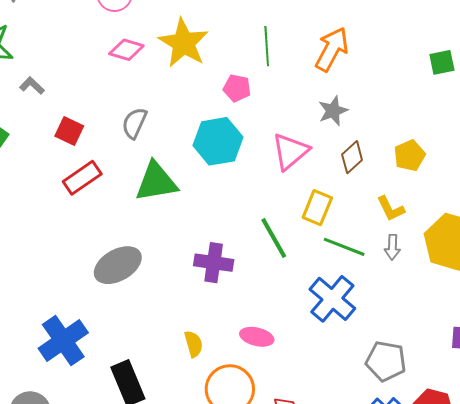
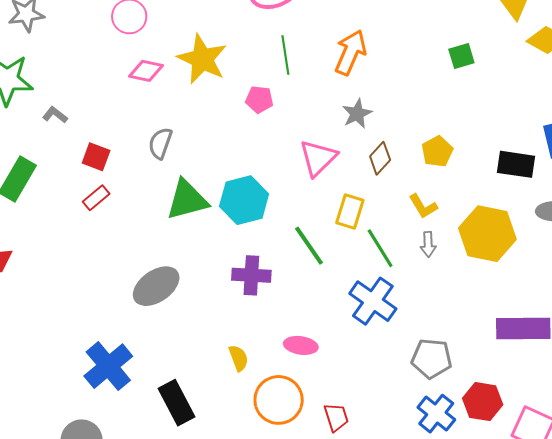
cyan hexagon: (218, 141) -> (244, 200), moved
red rectangle: (82, 178) -> (96, 198), moved, size x0.7
green line: (344, 247) -> (380, 248), turned 42

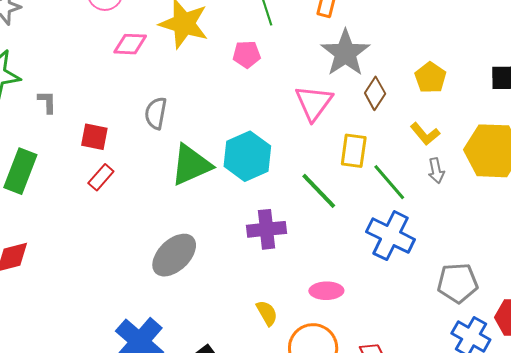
gray star: (357, 114) -> (345, 53), size x1.6
gray L-shape: (55, 115) -> (47, 102), turned 60

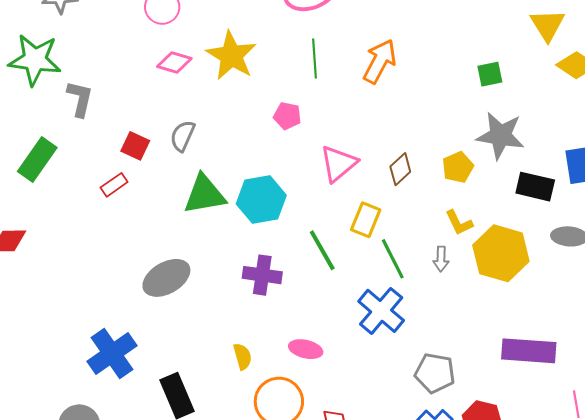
gray star: (345, 53) -> (500, 136), moved, turned 30
pink pentagon: (247, 54) -> (287, 116), moved
gray L-shape: (47, 102) -> (80, 99), size x1.5
yellow L-shape: (425, 134) -> (459, 223), moved
red square: (94, 137) -> (135, 146), moved

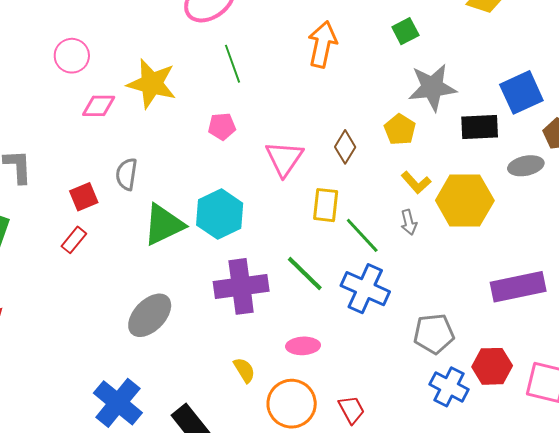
orange arrow: (380, 61) -> (322, 44), moved
red square: (135, 146) -> (84, 197), turned -32
green line: (322, 250) -> (305, 274), moved
purple cross: (262, 275) -> (241, 286), size x1.4

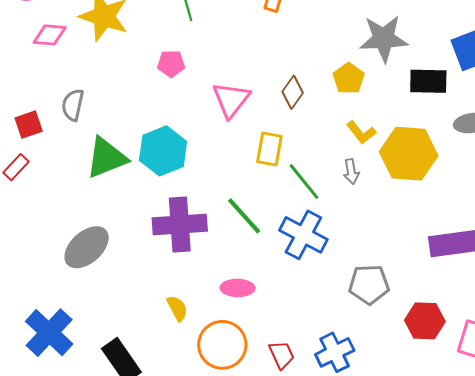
blue cross: (449, 387) -> (335, 352), moved, turned 33

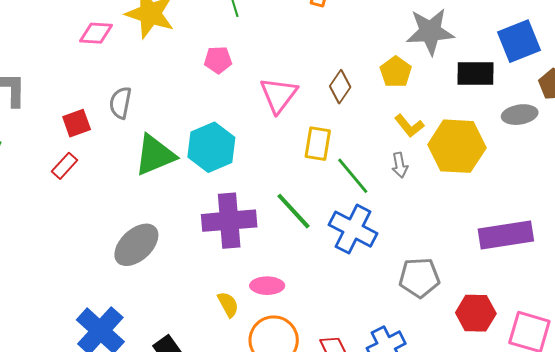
pink ellipse: (238, 288) -> (267, 286), moved

